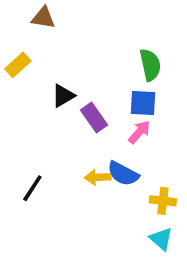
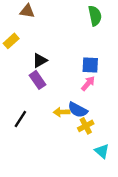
green semicircle: (150, 65) -> (95, 16), moved
purple rectangle: (94, 117) -> (38, 80), moved
yellow cross: (163, 201) -> (86, 126), moved, turned -35

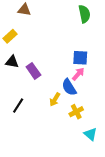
black triangle: (40, 60) -> (12, 62), moved, turned 40
blue semicircle: (78, 110) -> (69, 87), moved, turned 30
yellow arrow: (62, 112) -> (55, 99), turned -56

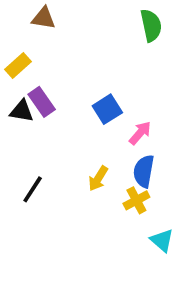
blue square: (80, 58) -> (107, 109), moved, turned -35
purple rectangle: (33, 71) -> (42, 102), moved
blue semicircle: (69, 87) -> (144, 171), moved, turned 42

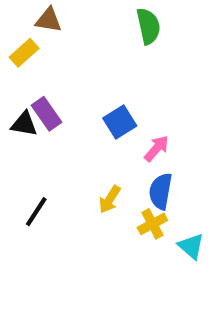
green semicircle: (151, 25) -> (148, 26), moved
yellow rectangle: (18, 65) -> (24, 53), moved
cyan triangle: (162, 240) -> (191, 246), moved

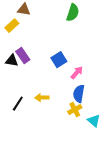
green semicircle: (148, 26) -> (73, 13), turned 30
yellow arrow: (110, 199) -> (42, 98), moved, turned 56

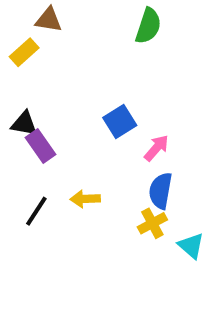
purple rectangle: (23, 56) -> (40, 146), moved

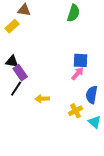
blue square: (120, 122) -> (80, 60), moved, turned 35
blue semicircle: (161, 191) -> (92, 95), moved
black line: (36, 211) -> (16, 89), moved

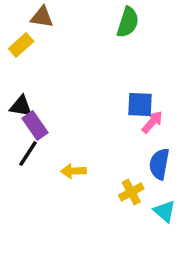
pink arrow: (77, 74) -> (152, 122), moved

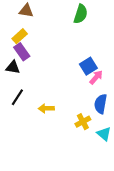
yellow rectangle: (21, 45) -> (20, 36), moved
blue square: (140, 104) -> (88, 66), turned -35
purple rectangle: (35, 125) -> (22, 52), moved

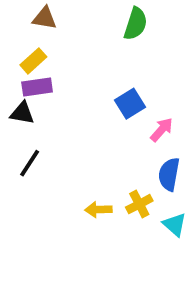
purple rectangle: (22, 52) -> (37, 87), turned -63
blue square: (88, 66) -> (130, 104), moved
yellow arrow: (46, 108) -> (98, 210), moved

